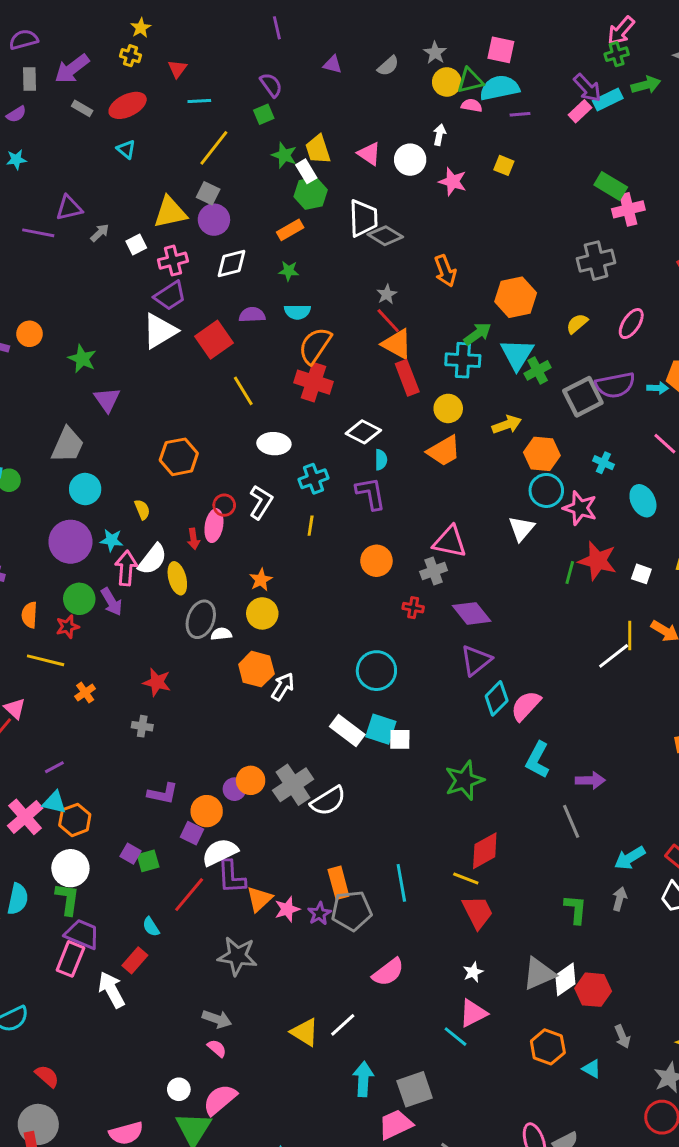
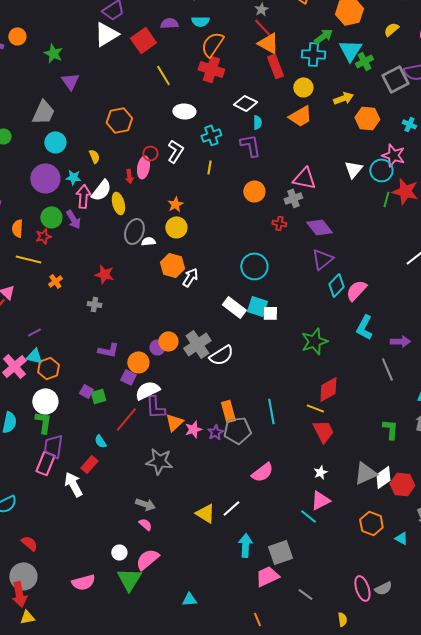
cyan circle: (546, 490) -> (381, 170), moved
purple trapezoid: (82, 934) -> (53, 446), turned -105

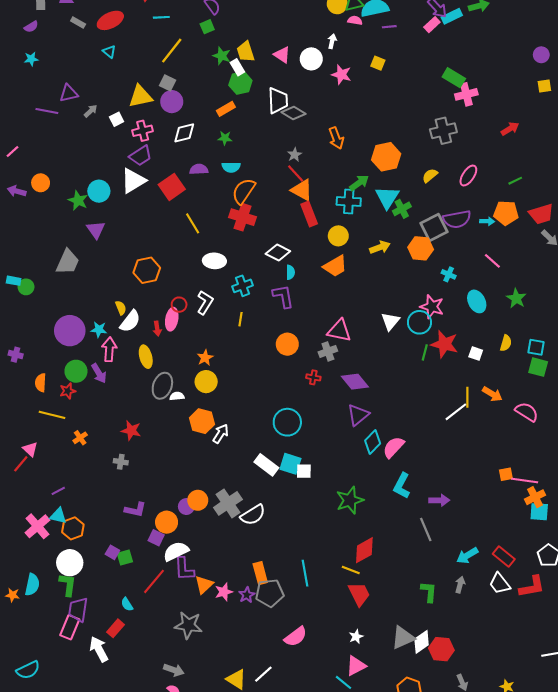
orange hexagon: (367, 118) -> (421, 248), moved
cyan circle: (55, 142) -> (99, 191), moved
white semicircle: (101, 190) -> (130, 321), moved

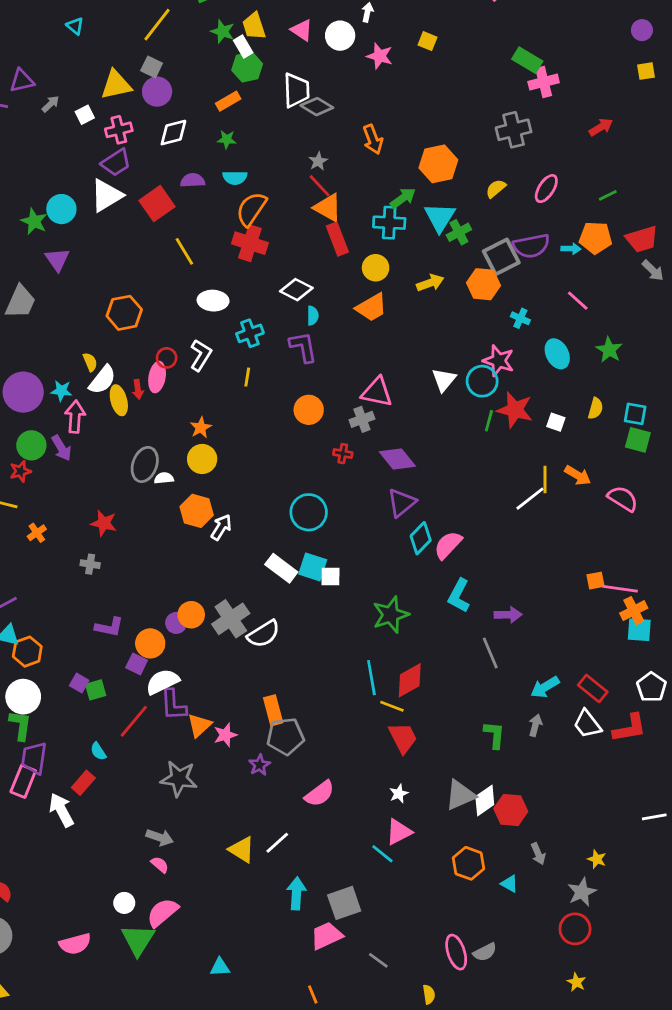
yellow ellipse: (146, 357) -> (119, 400), moved
cyan line: (305, 573) -> (371, 678), moved
purple star: (247, 595) -> (259, 765), moved

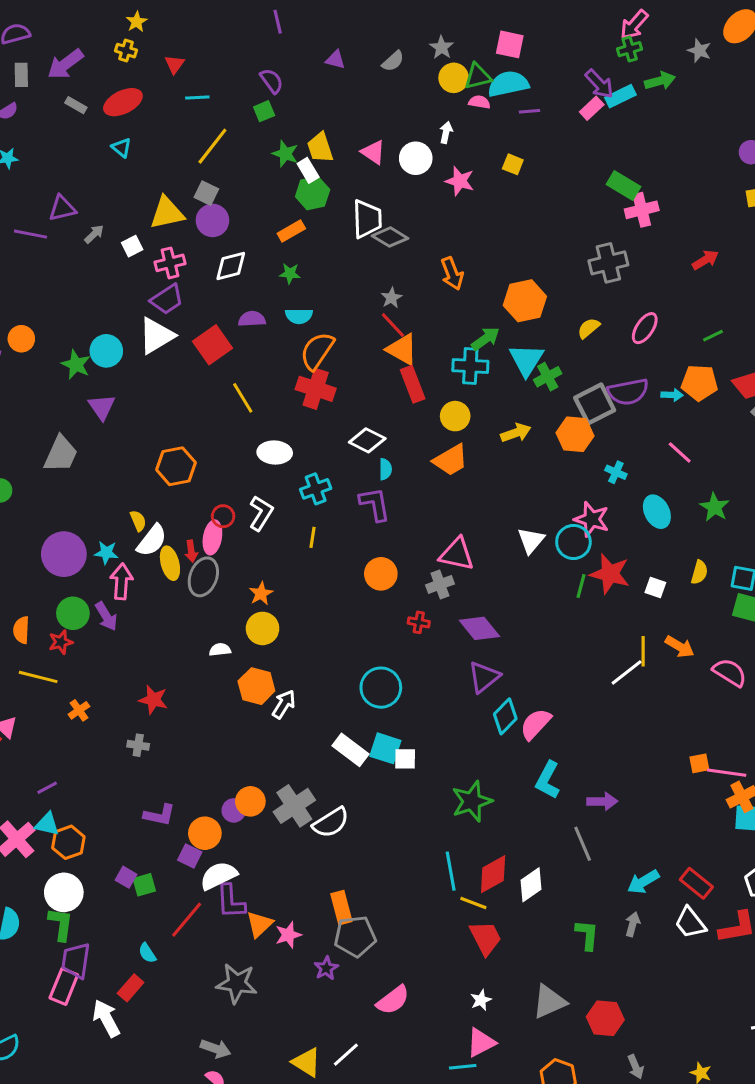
gray ellipse: (145, 464) -> (203, 577), moved
white diamond: (485, 800) -> (531, 885), moved
cyan line: (382, 854) -> (463, 1067), turned -45

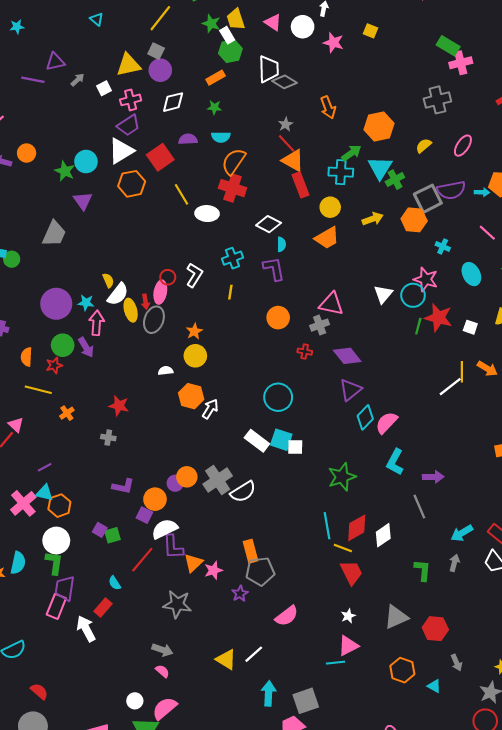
white ellipse: (275, 452) -> (207, 214), moved
orange hexagon: (176, 466) -> (132, 184), moved

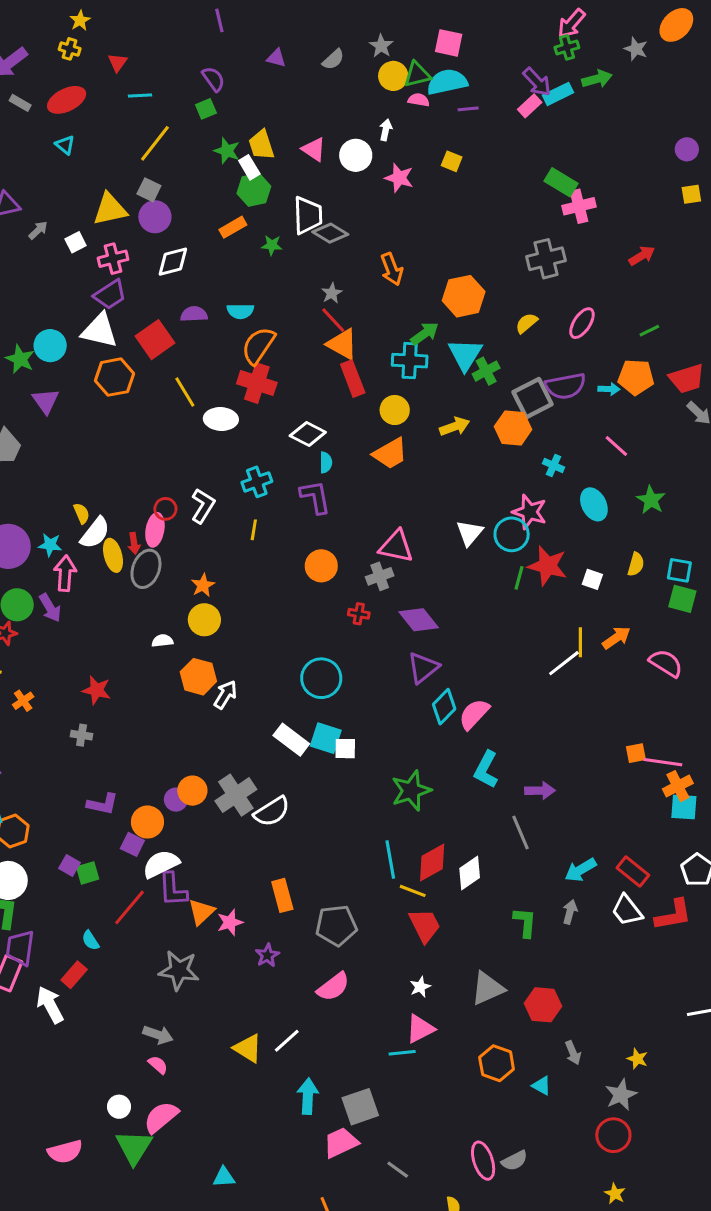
green star: (214, 107) -> (272, 245), moved
white triangle: (121, 151) -> (100, 331), turned 44
orange arrow: (487, 369) -> (616, 638), turned -66
gray pentagon: (260, 571) -> (336, 925), moved

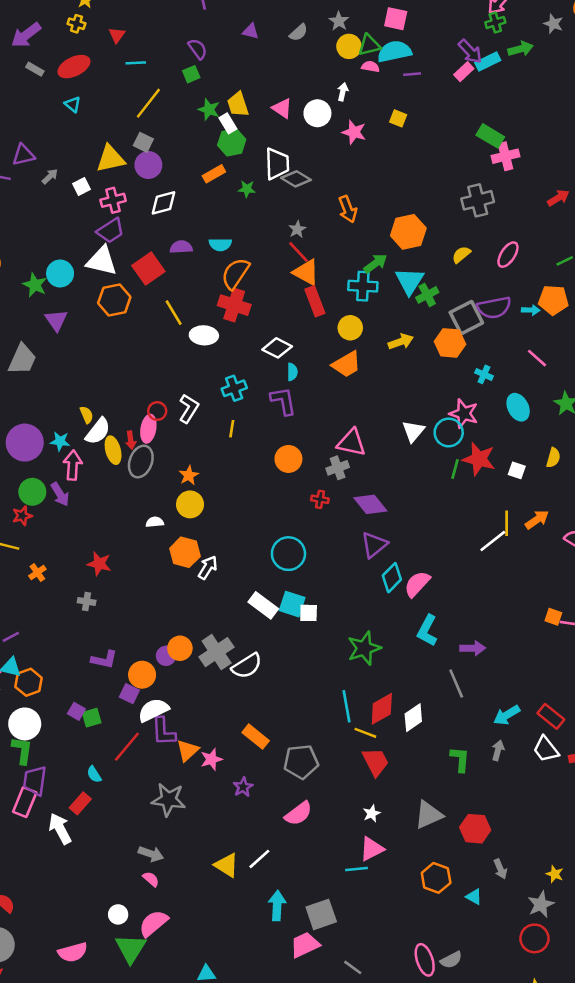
orange square: (636, 753) -> (553, 617), turned 30
orange rectangle: (282, 895) -> (256, 737), turned -36

